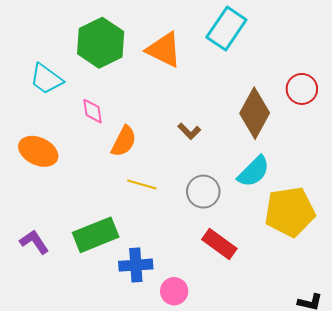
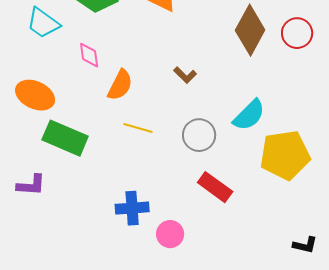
brown diamond: (255, 113) -> (250, 30), moved
green rectangle: (96, 235) -> (65, 138), moved, turned 45
purple L-shape: (34, 242) -> (31, 185), turned 128

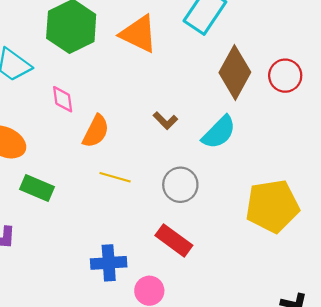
cyan semicircle: (249, 115) -> (219, 132), moved
green rectangle: (65, 138) -> (37, 188), size x0.7
red rectangle: (215, 187) -> (174, 240), moved

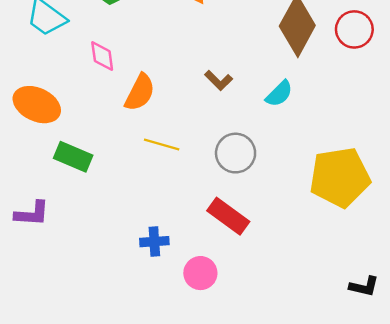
cyan semicircle: (219, 132) -> (279, 94), size x0.7
blue cross: (109, 263) -> (154, 242), size x0.7

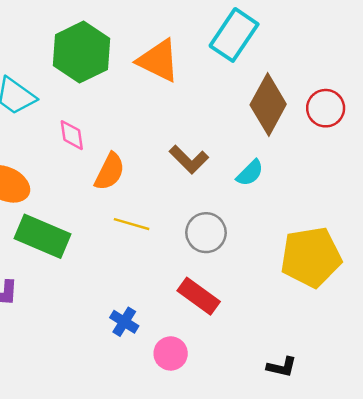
brown L-shape: (219, 80) -> (189, 159), size x1.4
green rectangle: (73, 157) -> (42, 236), size x1.4
blue cross: (154, 242) -> (124, 322), turned 36
black L-shape: (364, 286) -> (282, 367), moved

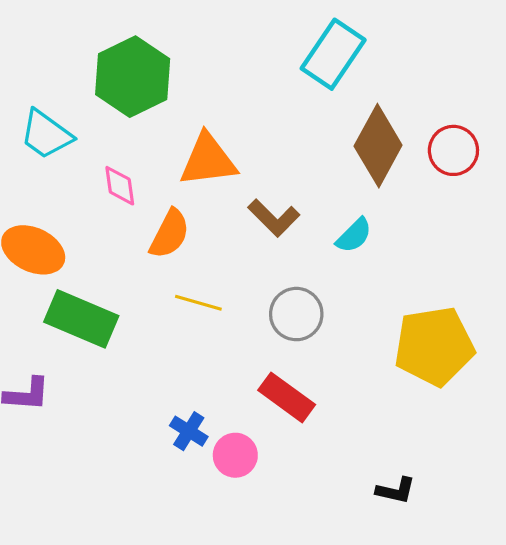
orange triangle: (158, 61) -> (208, 160), moved, turned -33
pink circle: (171, 353) -> (235, 455), moved

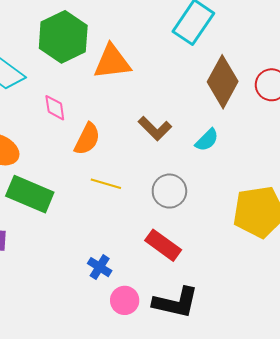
orange triangle: (208, 160) -> (112, 62), moved
pink circle: (235, 455) -> (125, 300), moved
black L-shape: (396, 490) -> (176, 302), moved, size x1.8

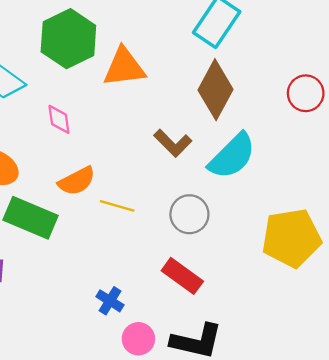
brown diamond: (223, 82) -> (216, 90), moved
orange semicircle: (87, 139) -> (77, 181), moved, turned 36
cyan semicircle: (207, 140) -> (232, 156), size x1.8

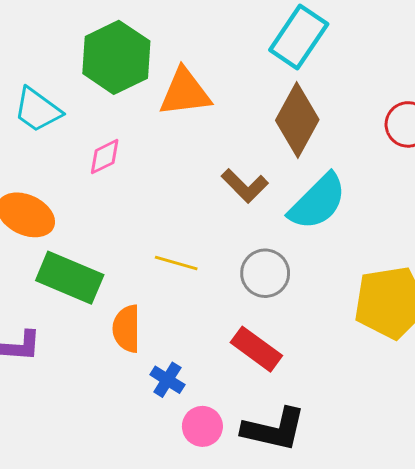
pink diamond: (59, 119) -> (105, 157), turned 72
orange semicircle: (77, 181) -> (127, 329), moved, turned 117

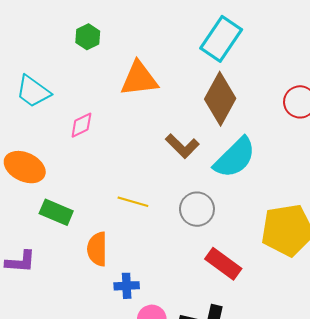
green hexagon: (116, 57) -> (88, 37), moved, size x0.5
green rectangle: (70, 278) -> (56, 212), size x0.7
red rectangle: (256, 349) -> (223, 264), moved
blue cross: (167, 380) -> (127, 286), turned -35

